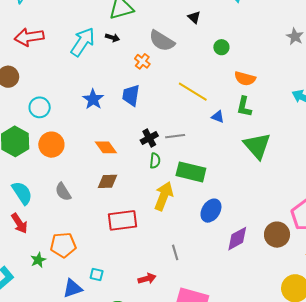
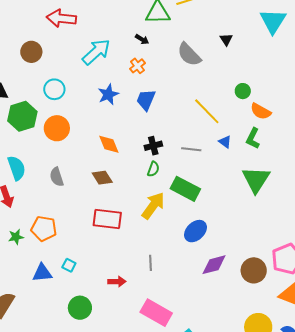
cyan arrow: (83, 42) -> (96, 52), moved
green circle: (221, 47) -> (243, 91), moved
orange cross: (142, 61) -> (137, 66), moved
gray line: (175, 136) -> (191, 149), moved
brown diamond: (107, 181) -> (102, 178), turned 45

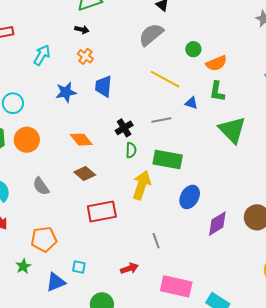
cyan arrow: (96, 52) -> (42, 55), size x0.7
gray semicircle: (189, 54) -> (151, 35), moved, turned 112
blue star: (108, 94) -> (66, 92), turned 30
orange semicircle: (261, 111) -> (216, 63), turned -35
green star: (16, 237) -> (23, 266), moved

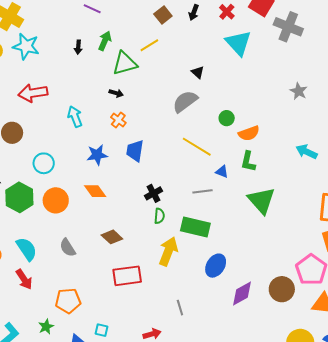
cyan arrow: (42, 55) -> (75, 117), turned -55
gray line: (161, 120) -> (202, 191), moved
orange diamond: (81, 140) -> (95, 191), moved

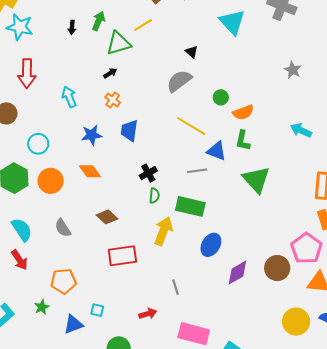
red arrow: (33, 93) -> (27, 73), turned -80
black arrow: (116, 93) -> (110, 73), turned -48
blue triangle: (222, 172) -> (217, 151), size x1.5

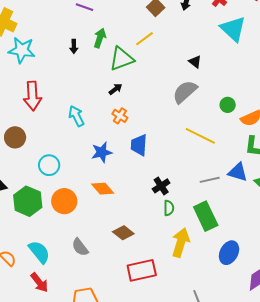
blue triangle: (217, 151) -> (238, 172), moved
green rectangle: (190, 206) -> (206, 216), turned 56

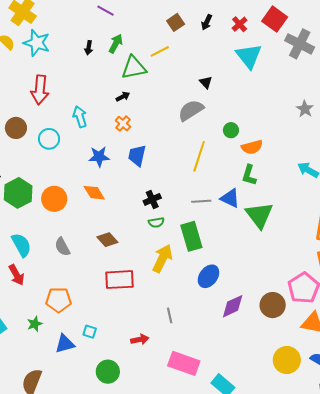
yellow line: (200, 136) -> (199, 156), turned 72
cyan circle: (49, 165) -> (49, 139), moved
green semicircle: (169, 208) -> (156, 222), turned 70

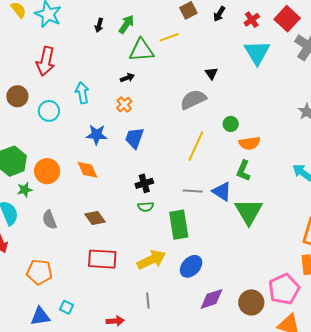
yellow arrow: (162, 258) -> (152, 260), moved, turned 32
green star: (35, 324) -> (25, 190), moved

